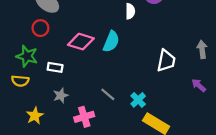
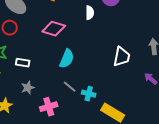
pink diamond: (81, 42) -> (54, 29), moved
cyan semicircle: (111, 42) -> (67, 59), moved
cyan cross: (138, 100) -> (89, 94), moved, turned -32

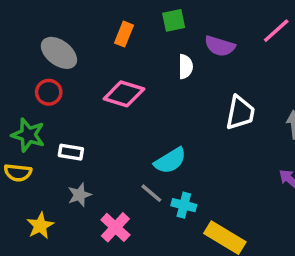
white trapezoid: (122, 57) -> (240, 113), moved
cyan semicircle: (67, 59) -> (170, 161), moved, turned 36
pink cross: (49, 107) -> (115, 227), turned -30

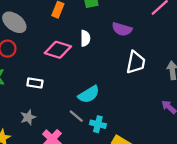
purple semicircle: (220, 46) -> (122, 29), moved
white semicircle: (186, 67) -> (85, 38), moved
white rectangle: (71, 152) -> (35, 83), moved

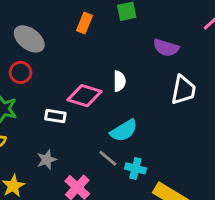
white semicircle: (85, 38) -> (119, 81), moved
pink diamond: (58, 50) -> (85, 96), moved

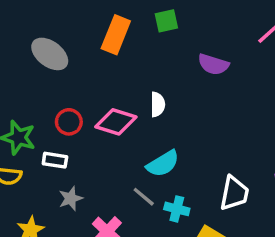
orange rectangle: (85, 23) -> (116, 35), size x1.5
red circle: (20, 72) -> (69, 122), moved
white trapezoid: (183, 90) -> (234, 193), moved
white rectangle: (55, 116) -> (55, 160), moved

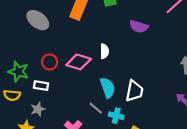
cyan semicircle: (163, 164) -> (108, 88), turned -78
white trapezoid: (234, 193) -> (134, 91), moved
gray star: (71, 198) -> (38, 109), moved

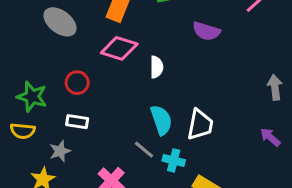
pink diamond: (79, 62) -> (119, 48), moved
white rectangle: (41, 86) -> (77, 122), moved

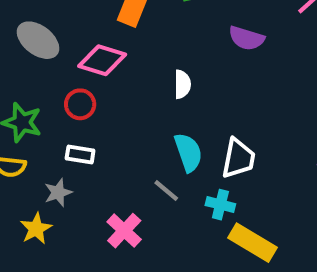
gray ellipse: (60, 22) -> (38, 40), moved
pink diamond: (119, 48) -> (102, 60), moved
cyan cross: (174, 160) -> (220, 205), moved

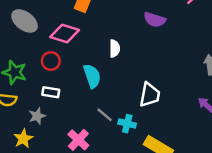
cyan semicircle: (188, 152) -> (92, 76), moved
cyan cross: (220, 205) -> (127, 124), moved

